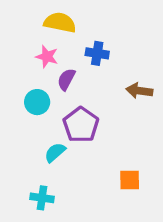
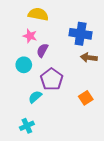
blue cross: (97, 53) -> (81, 34), moved, size x1.5
orange square: (130, 180) -> (86, 98), moved, turned -32
cyan cross: (42, 198) -> (27, 126), turned -32

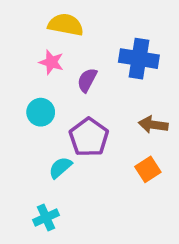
purple semicircle: (42, 50) -> (87, 80), moved
brown arrow: (89, 58) -> (153, 125), moved

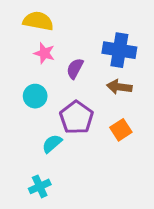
yellow semicircle: (66, 25) -> (38, 21), moved
brown arrow: (153, 125) -> (119, 87), moved
orange square: (148, 169) -> (121, 130), moved

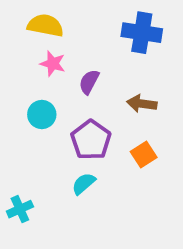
blue cross: (119, 50) -> (142, 33), moved
cyan semicircle: (52, 144) -> (84, 184), moved
cyan cross: (40, 186) -> (20, 209), moved

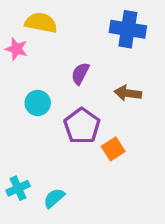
pink star: (53, 64) -> (16, 49), moved
orange square: (144, 155) -> (113, 149), moved
cyan semicircle: (84, 184) -> (54, 198), moved

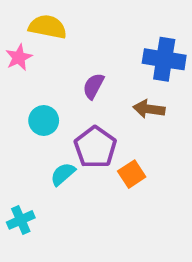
blue cross: (128, 29) -> (164, 59), moved
pink star: (16, 49) -> (19, 57), turned 30
cyan semicircle: (54, 198) -> (63, 174), moved

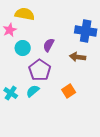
cyan circle: (44, 120) -> (23, 48), moved
purple pentagon: (95, 147) -> (40, 70), moved
cyan cross: (21, 220) -> (11, 93), moved, turned -32

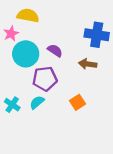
purple semicircle: (49, 45) -> (55, 51), turned 96
cyan circle: (23, 48) -> (26, 54), size x1.5
purple pentagon: (40, 70) -> (45, 79), turned 30

